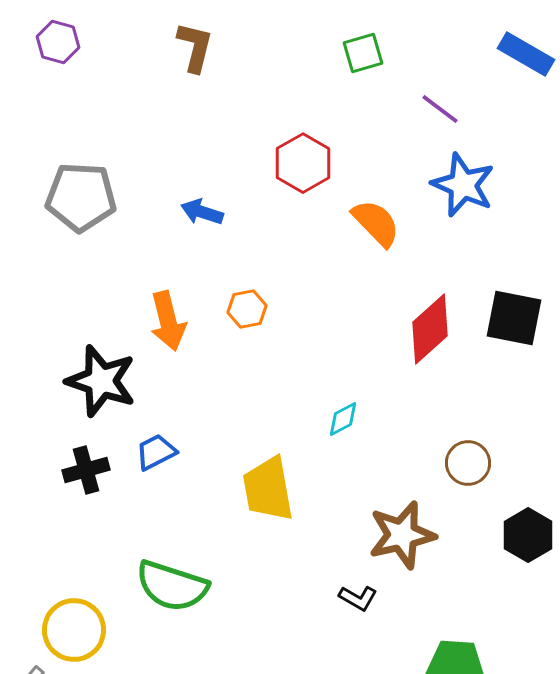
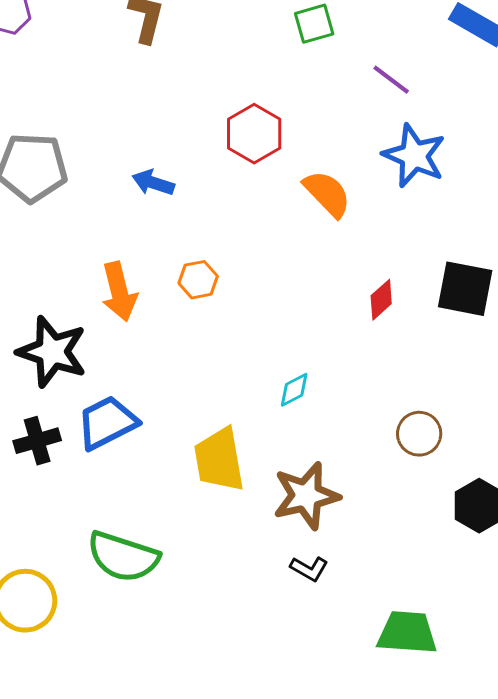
red diamond: (430, 329) -> (381, 300), size x0.6
blue trapezoid: (156, 452) -> (107, 423), size x1.5
brown star: (402, 535) -> (306, 496), moved

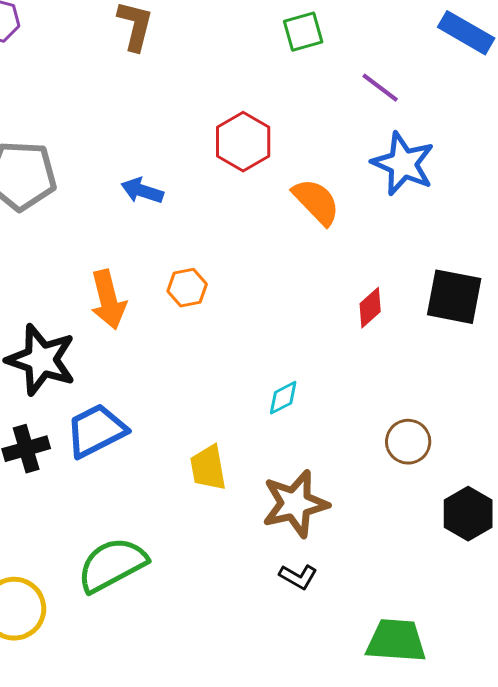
yellow trapezoid: (219, 460) -> (208, 468), size x0.7
green semicircle: (123, 557) -> (112, 565), turned 134

